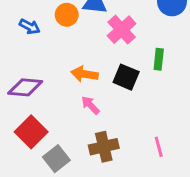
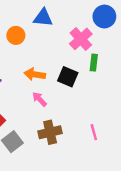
orange circle: (67, 15) -> (16, 35), moved
pink cross: (122, 30) -> (81, 39), moved

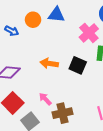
orange circle: (16, 35) -> (33, 20), moved
pink arrow: (39, 99) -> (45, 99), moved

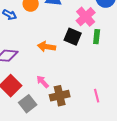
black square: (78, 65) -> (73, 37), moved

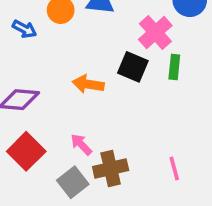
gray square: (28, 104) -> (73, 182), moved

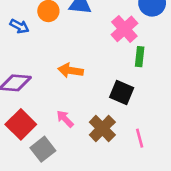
black square: (133, 67) -> (122, 93), moved
brown cross: (111, 169) -> (102, 128), moved, turned -32
gray square: (73, 182) -> (43, 149), moved

